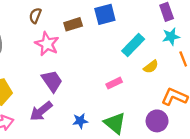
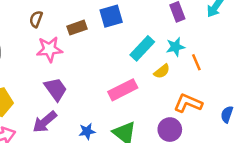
cyan star: (171, 37) -> (175, 47), moved
pink star: (47, 44) -> (49, 49), turned -30
pink rectangle: (114, 83) -> (123, 90), size x1.6

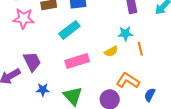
cyan rectangle: (142, 48) -> (69, 30), moved
purple trapezoid: (56, 89) -> (32, 62), moved
blue semicircle: (227, 114) -> (150, 95), moved

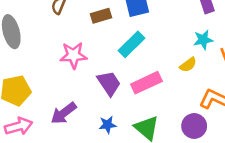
pink star: (24, 18) -> (73, 55), moved
purple trapezoid: (32, 62) -> (109, 83), moved

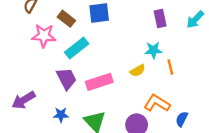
brown rectangle: (101, 16) -> (66, 19), turned 48
cyan rectangle: (131, 44) -> (77, 48), moved
pink star: (73, 55) -> (44, 36), moved

